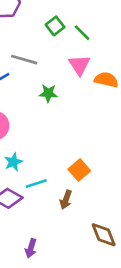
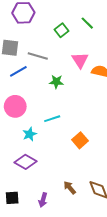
green line: (82, 33) -> (87, 23), moved
cyan line: (36, 184) -> (52, 119), moved
brown arrow: (66, 200) -> (70, 188), moved, turned 120

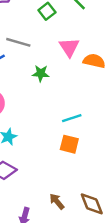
cyan line: (52, 119) -> (72, 118), moved
orange square: (80, 140) -> (69, 144), turned -35

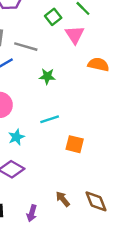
pink triangle: (69, 47) -> (75, 35), moved
cyan line: (72, 118) -> (50, 119), moved

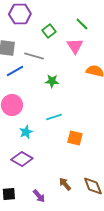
green square: (53, 17) -> (49, 31), moved
purple arrow: (32, 213) -> (39, 196), turned -56

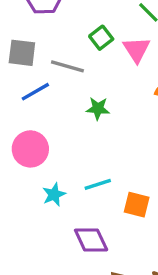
green square: (49, 31) -> (101, 38), moved
cyan line: (54, 117) -> (98, 184), moved
purple diamond: (22, 159) -> (91, 240), moved, turned 35

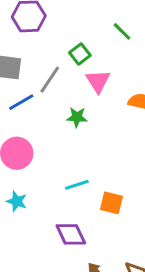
pink triangle: (137, 49) -> (98, 81), moved
gray line: (67, 66) -> (50, 80), turned -72
cyan star: (54, 194) -> (17, 201), moved, turned -30

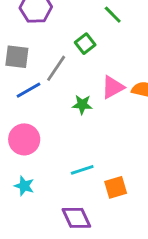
green line: (122, 31) -> (113, 15), moved
pink triangle: (98, 81) -> (113, 87), moved, turned 35
orange square: (111, 203) -> (116, 187), turned -30

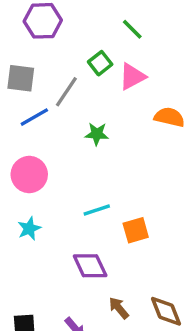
pink triangle: (113, 87) -> (132, 77), moved
cyan star: (24, 186) -> (29, 229), turned 30

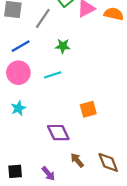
blue line: (34, 117) -> (21, 46), moved
orange semicircle: (169, 117) -> (114, 14), moved
cyan line: (97, 210) -> (53, 75), moved

